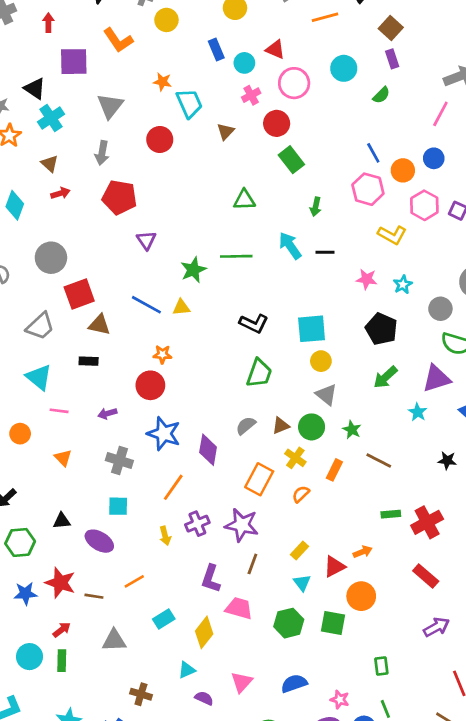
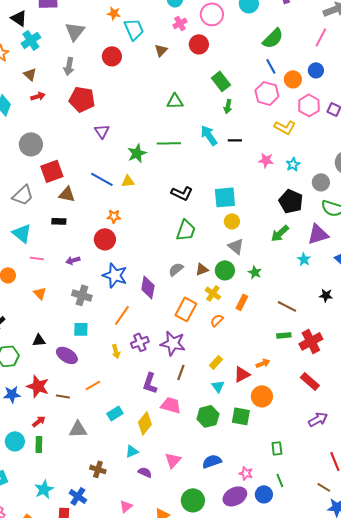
green semicircle: (381, 95) -> (273, 38), moved, size x1.6
green rectangle: (291, 160) -> (221, 81), moved
black pentagon: (381, 329) -> (291, 201), moved
brown line: (379, 460) -> (287, 306), moved

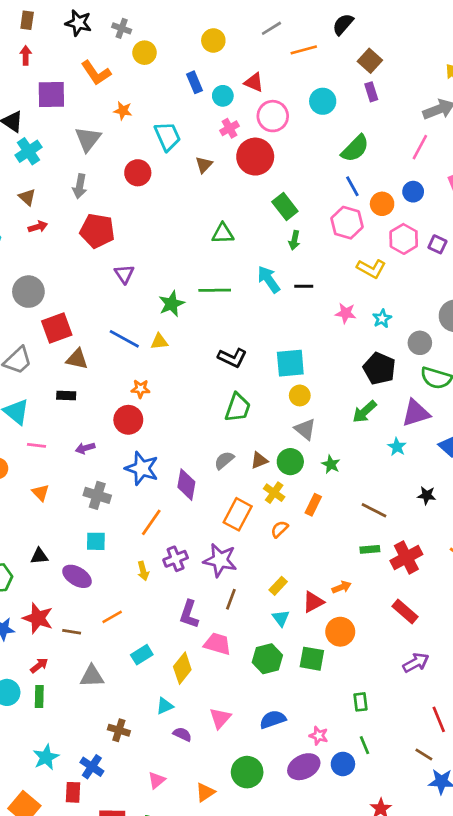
orange star: (114, 13) -> (123, 111), moved
red circle: (199, 44) -> (255, 157), size x1.4

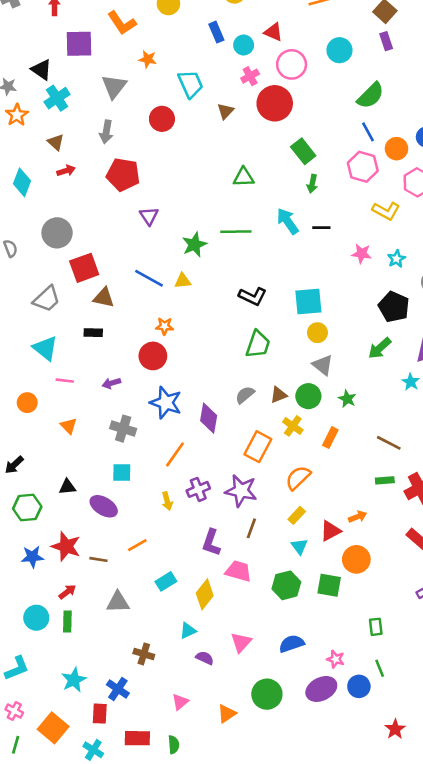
orange semicircle: (279, 529) -> (298, 478), moved, size x1.5

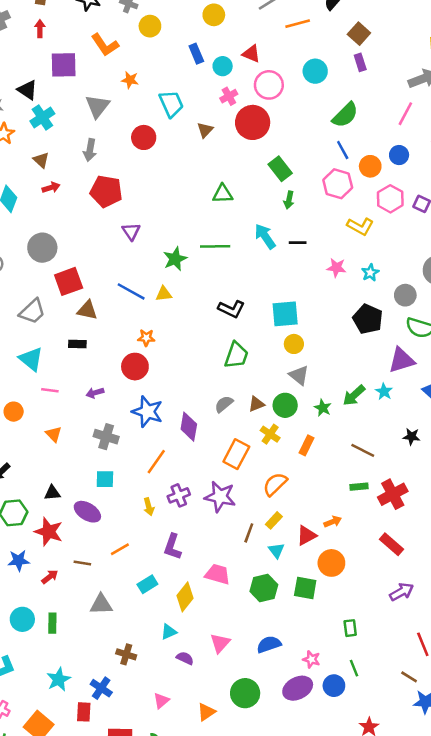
green arrow: (380, 348) -> (354, 395), moved
brown line: (251, 528) -> (249, 533), moved
purple L-shape: (211, 543) -> (172, 547), moved
red star: (66, 546) -> (49, 532), moved
red arrow: (67, 592) -> (50, 577), moved

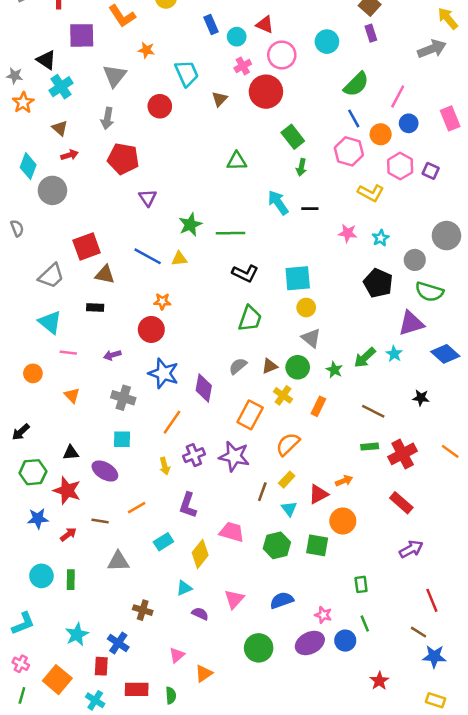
pink line: (405, 114) -> (398, 96), moved
green line: (215, 246) -> (231, 233), moved
gray circle: (42, 248) -> (52, 190), moved
orange triangle: (206, 712) -> (204, 673), moved

